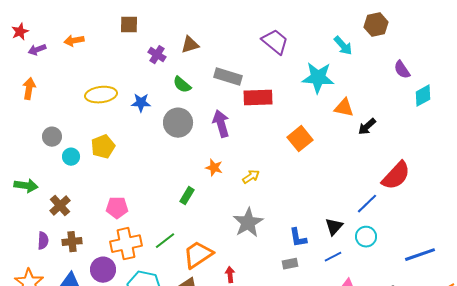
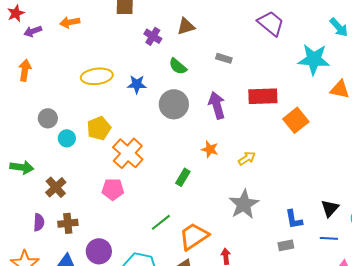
gray rectangle: (228, 77) -> (224, 58), size x0.6
red rectangle: (258, 98) -> (263, 96), moved
orange cross: (126, 244) -> (128, 153), moved, turned -36
blue line: (333, 257) -> (329, 238), turned 30

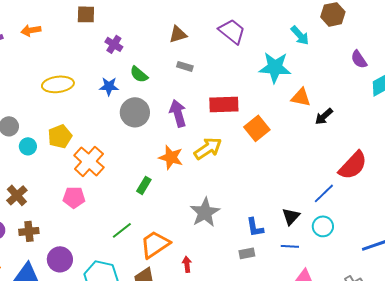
brown triangle: (186, 26) -> (178, 34), moved
blue star: (137, 84) -> (109, 86), moved
orange star: (210, 149) -> (171, 157), size x1.4
yellow arrow: (247, 158) -> (208, 148), moved, size x1.6

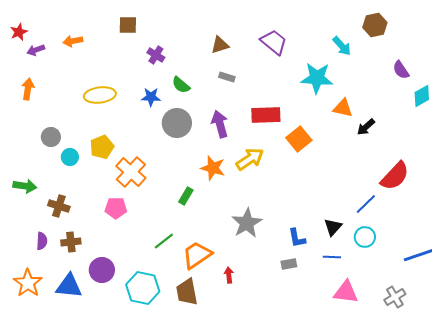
brown cross: (17, 195) -> (59, 206), turned -30

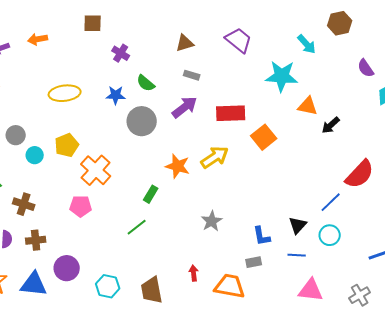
purple arrow: (220, 124) -> (185, 107), moved, turned 68
gray star: (247, 223) -> (212, 221), size x0.7
green line: (164, 241) -> (137, 227), moved
orange trapezoid: (197, 255) -> (230, 286), moved, turned 44
cyan hexagon: (143, 288) -> (108, 286), size x0.7

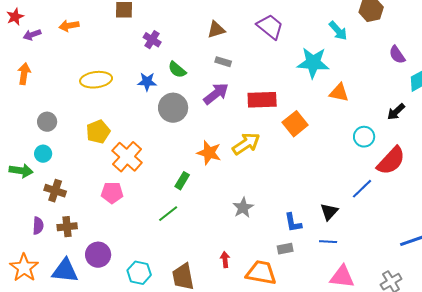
black arrow: (331, 125) -> (396, 112), moved
cyan circle: (35, 155) -> (43, 154), moved
cyan circle: (330, 235) -> (364, 137), moved

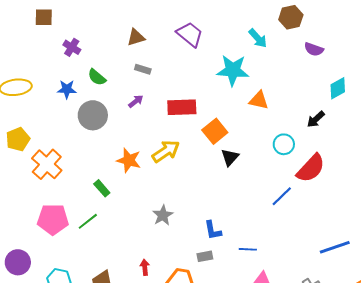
purple semicircle: (397, 55) -> (314, 49), moved, turned -36
purple arrow: (216, 94) -> (136, 101), size x0.6
green rectangle: (182, 181) -> (102, 188), turned -72
pink pentagon: (112, 193) -> (53, 219), moved, size x1.4
black triangle: (329, 212) -> (230, 157), moved

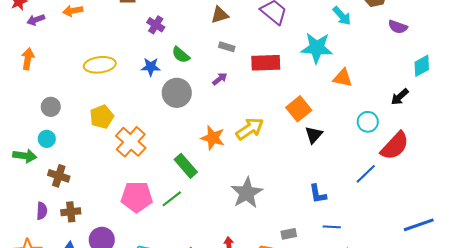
red rectangle: (182, 107) -> (266, 63), moved
green rectangle: (102, 188) -> (186, 166), size x1.4
gray star: (163, 215) -> (247, 193), size x1.5
blue L-shape: (213, 230) -> (318, 194), moved

